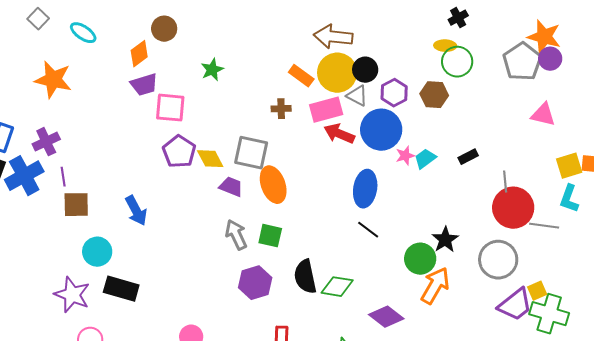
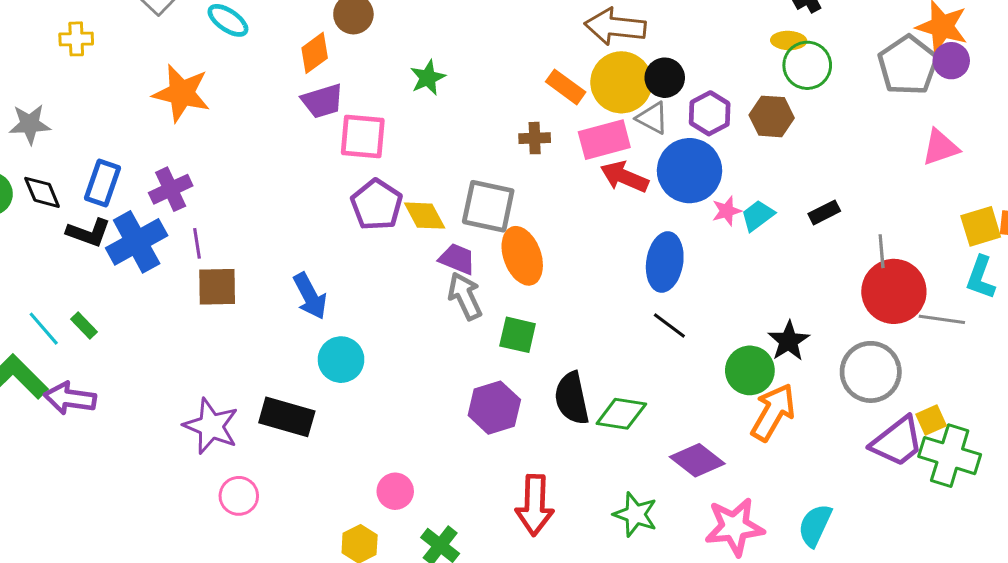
pink triangle: (543, 115) -> (940, 147), turned -32
gray arrow: (236, 235) -> (465, 296), moved
cyan circle: (97, 252) -> (341, 360), moved

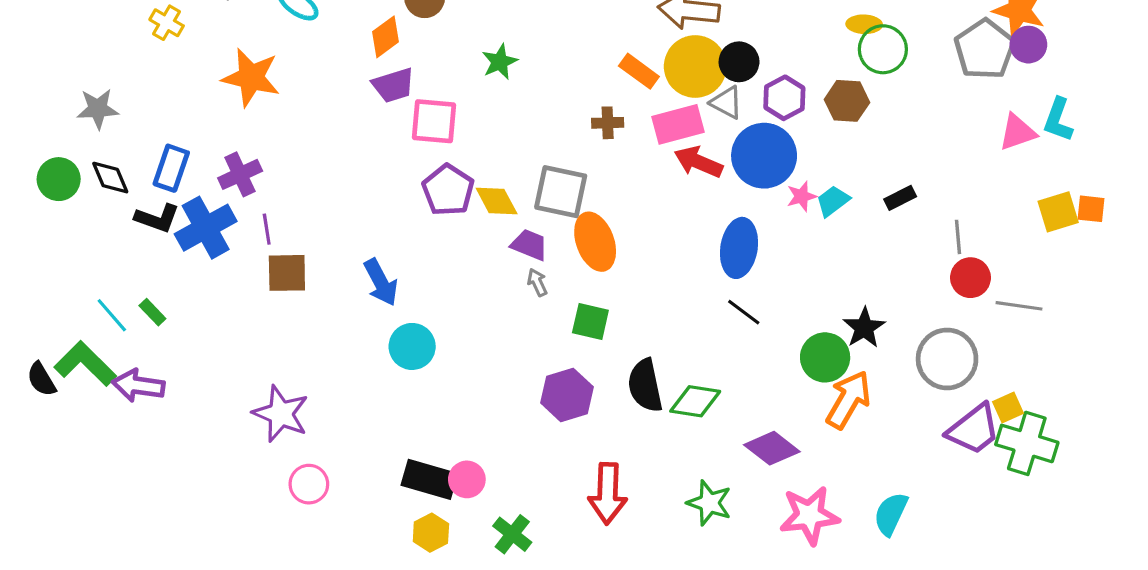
yellow cross: (76, 39) -> (167, 23), moved, turned 32
cyan L-shape: (981, 277) -> (1058, 120), moved
red circle: (894, 291) -> (970, 278), size x0.6
gray arrow: (465, 296) -> (537, 282), size x0.6
black rectangle: (287, 417) -> (429, 479), moved

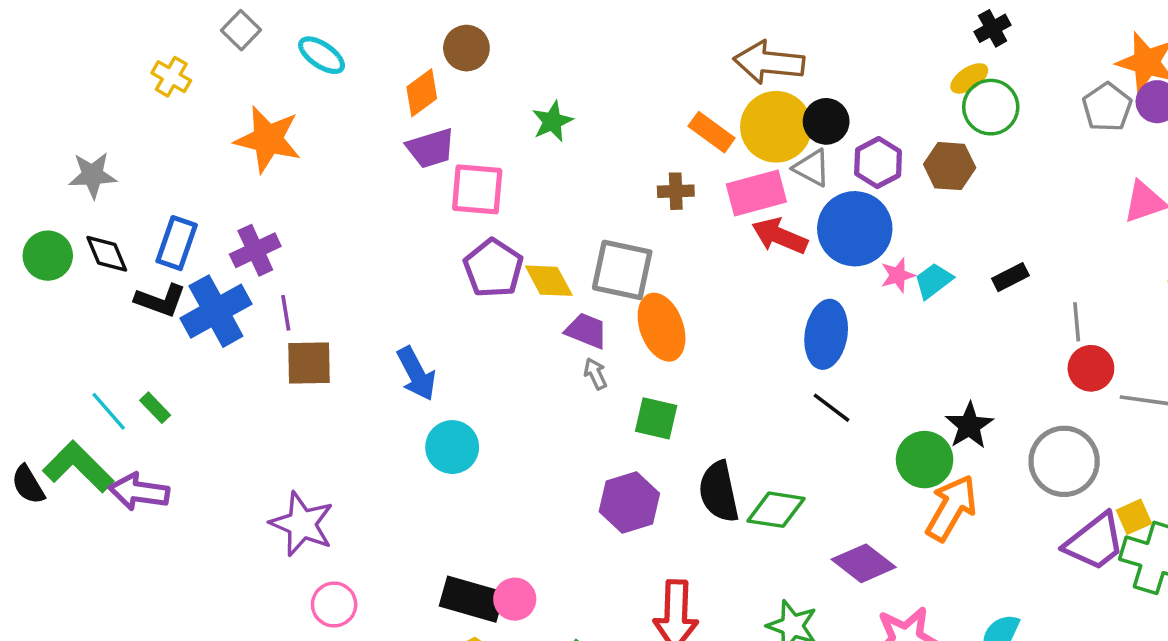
yellow ellipse: (864, 24) -> (969, 78), turned -36
gray pentagon: (985, 49) -> (1107, 107), size x0.7

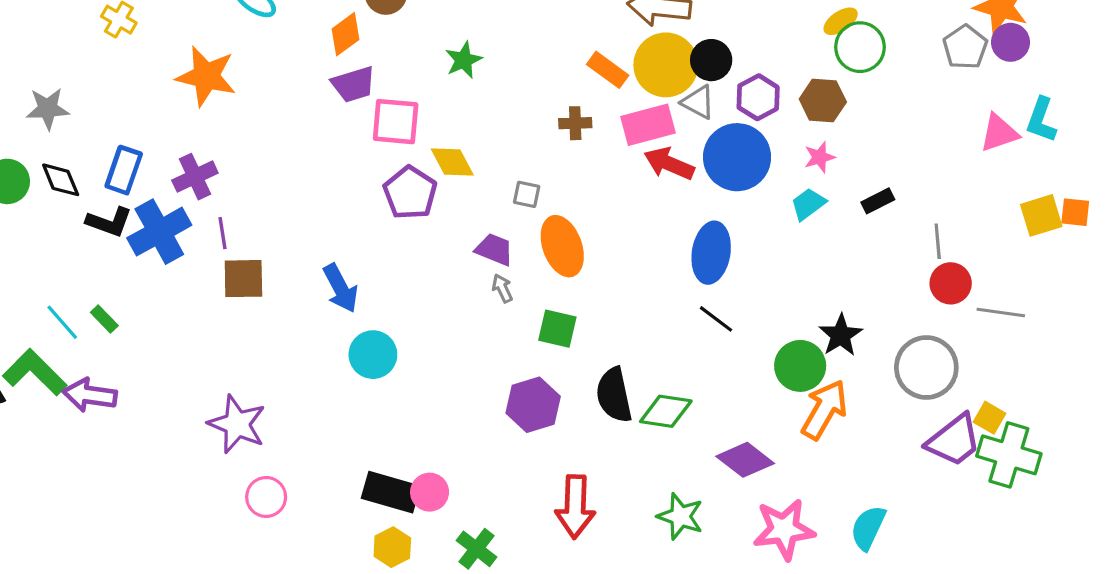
gray square: (622, 270) -> (527, 194), size x0.5
pink star: (898, 275) -> (820, 157), moved
yellow diamond: (549, 281) -> (452, 162), moved
yellow square: (1134, 517) -> (989, 418), turned -36

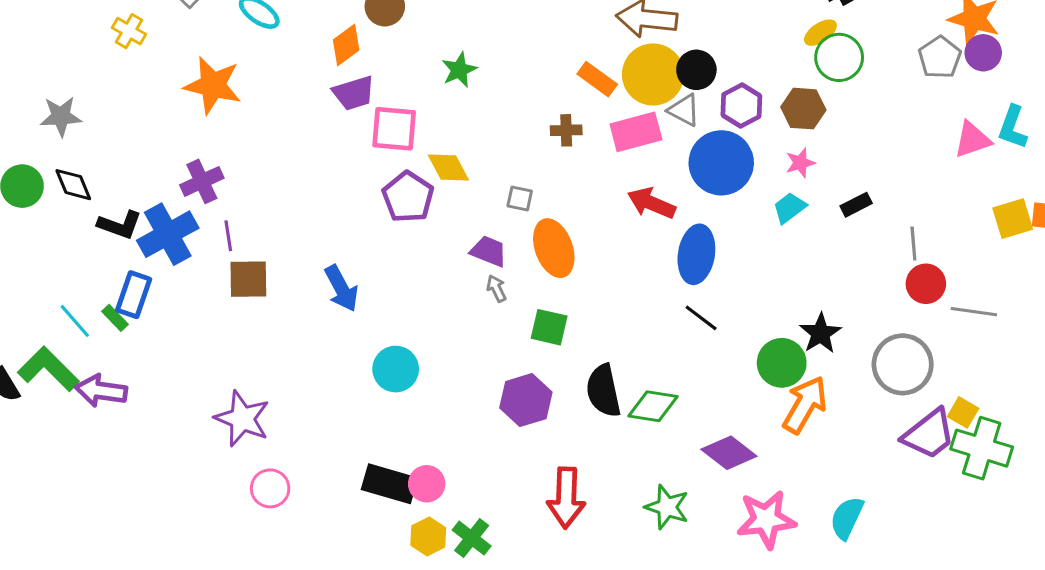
red arrow: (669, 164) -> (651, 203), moved
blue rectangle: (124, 170) -> (134, 295), moved
cyan circle: (373, 355) -> (396, 369), moved
yellow hexagon: (392, 547) -> (428, 536), moved

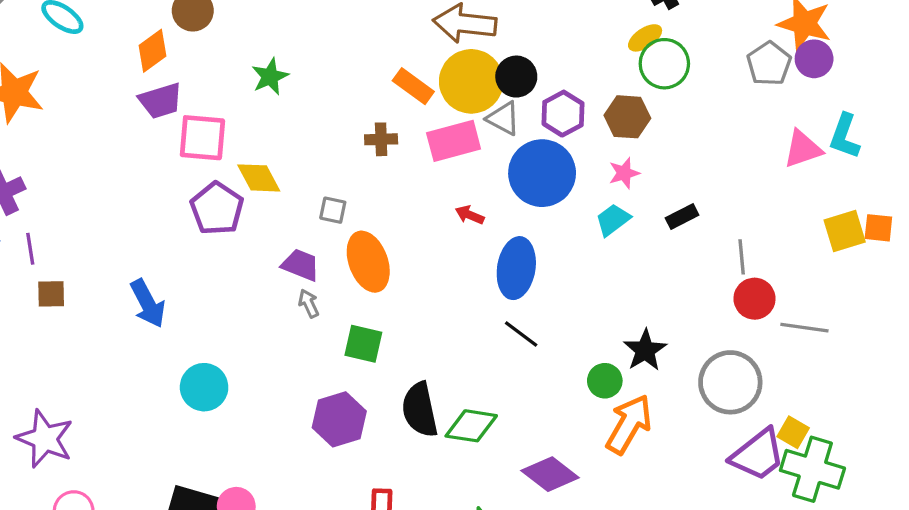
red arrow: (651, 203) -> (470, 215), size x0.6
brown square: (248, 279) -> (51, 294), size x0.7
green circle: (782, 363) -> (605, 381), size x0.7

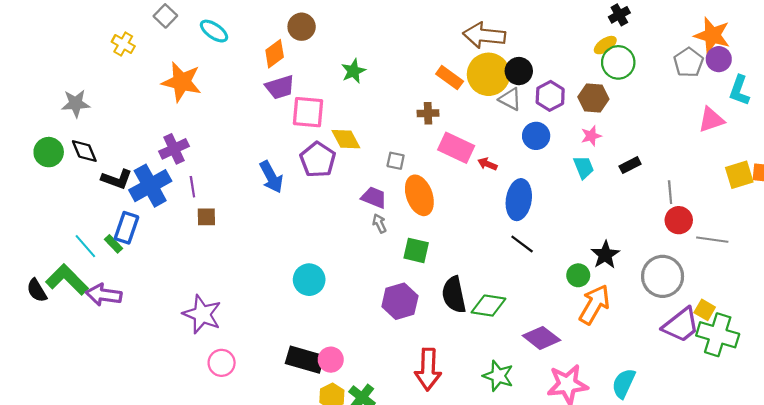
cyan L-shape: (845, 136) -> (739, 90), moved
pink rectangle: (454, 141) -> (456, 148), moved, turned 40
blue circle: (542, 173) -> (536, 136), size x0.6
cyan trapezoid: (613, 220) -> (584, 167), turned 105
blue arrow: (148, 303) -> (271, 177), moved

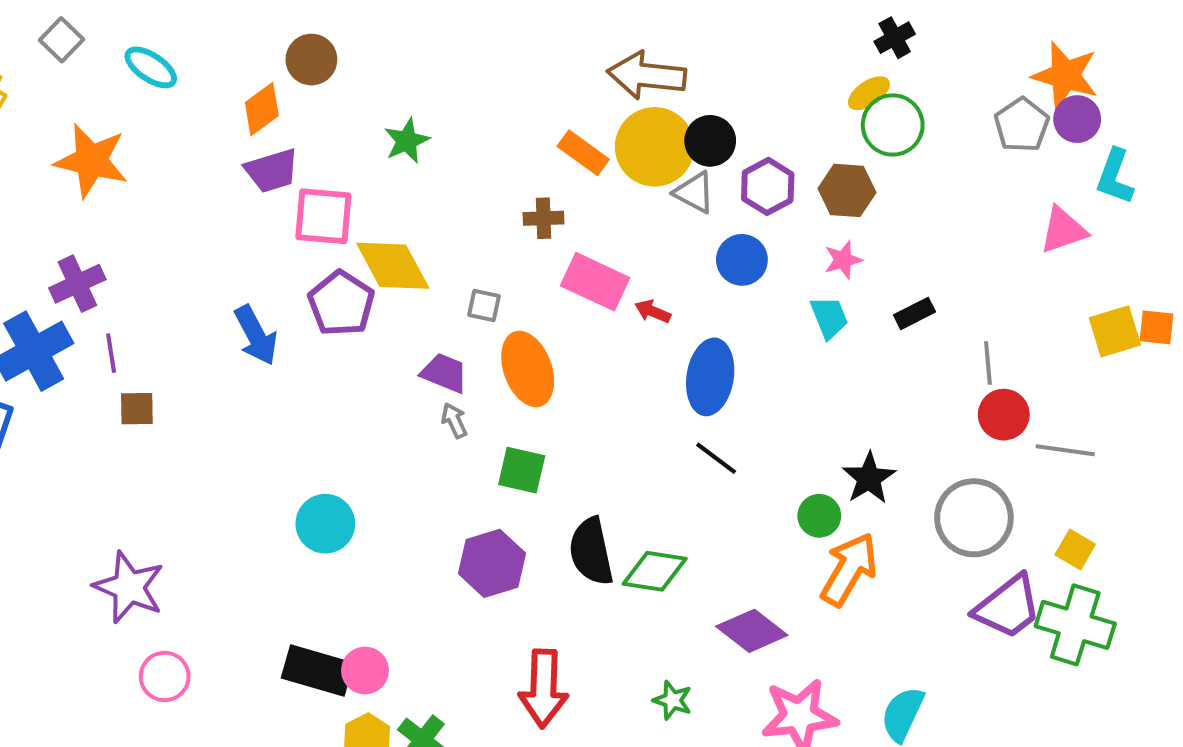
yellow diamond: (346, 139) -> (393, 266), size x1.4
yellow square: (705, 310) -> (1075, 549), moved
green star: (498, 376) -> (672, 700), size x0.7

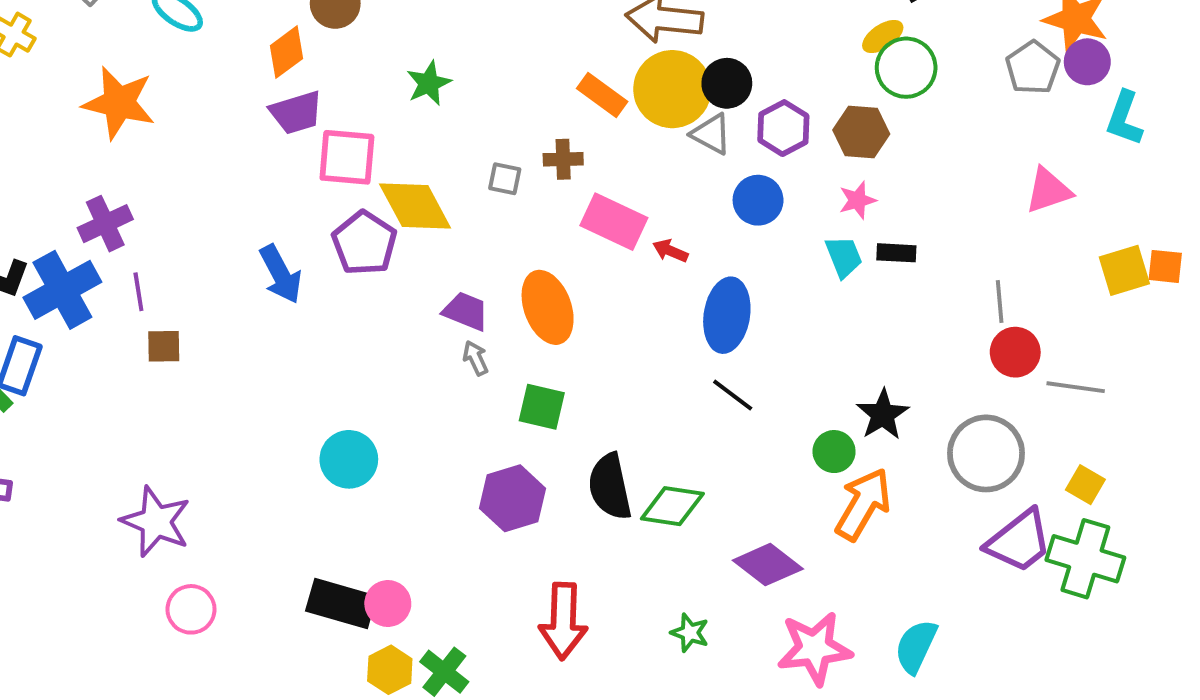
pink triangle: (1063, 230) -> (1048, 190), moved
gray square: (484, 305) -> (505, 179), moved
black rectangle: (914, 313) -> (896, 253), moved, turned 30

